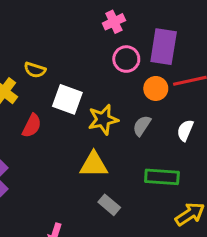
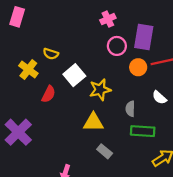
white square: (67, 99) -> (74, 75), turned 30
gray semicircle: (142, 126) -> (130, 109), moved, turned -32
white semicircle: (185, 130) -> (159, 97), turned -72

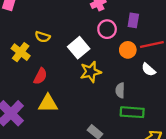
purple rectangle: (144, 37) -> (133, 20), size x0.6
white square: (74, 75) -> (79, 48), moved
white semicircle: (159, 97) -> (149, 70), moved
yellow triangle: (93, 122) -> (48, 103), moved

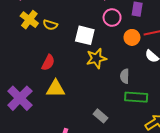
white square: (79, 48) -> (85, 35), turned -36
yellow cross: (21, 52) -> (29, 20), moved

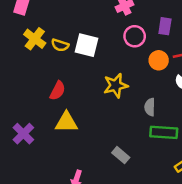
white square: (85, 35) -> (87, 45), moved
purple cross: (20, 98) -> (23, 134), size x0.7

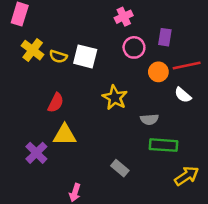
yellow star: (116, 86) -> (115, 98), turned -30
gray semicircle: (150, 107) -> (149, 119), turned -96
purple cross: (23, 134) -> (36, 153), moved

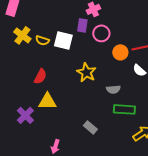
purple rectangle: (165, 37) -> (82, 25), moved

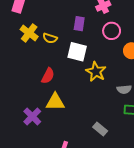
purple rectangle: (82, 25) -> (79, 24), moved
white square: (63, 40) -> (77, 52), moved

